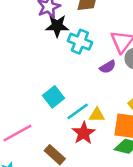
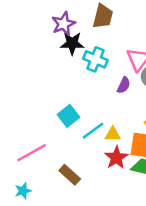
purple semicircle: (108, 67) -> (124, 85), turned -35
red star: (84, 133) -> (116, 158), moved

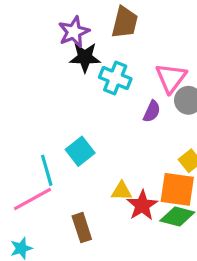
cyan line: (93, 131) -> (47, 170), moved, turned -70
yellow triangle: (113, 134) -> (122, 191), moved
brown rectangle: (70, 175) -> (82, 228), turned 30

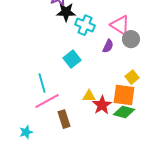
pink triangle: (171, 78) -> (120, 25), turned -35
cyan square: (80, 151) -> (72, 59), moved
pink line: (32, 199) -> (47, 101), moved

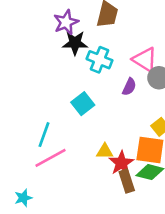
cyan line: (42, 83) -> (44, 135), turned 36
brown rectangle: (64, 119) -> (127, 181), moved

